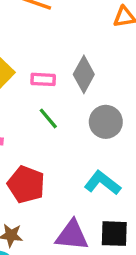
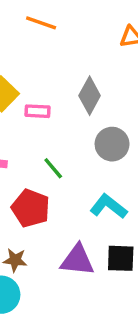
pink rectangle: (43, 79) -> (38, 111), moved
green line: (48, 118) -> (53, 168), moved

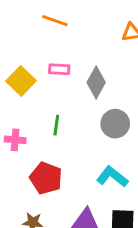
pink rectangle: (38, 111) -> (59, 69), moved
green line: (53, 168) -> (56, 125), moved, turned 48

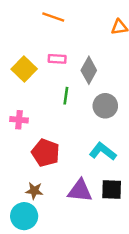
green line: (56, 125) -> (66, 96), moved

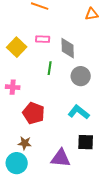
gray diamond: (89, 70) -> (68, 48), turned -30
purple triangle: (80, 191) -> (61, 158), moved

